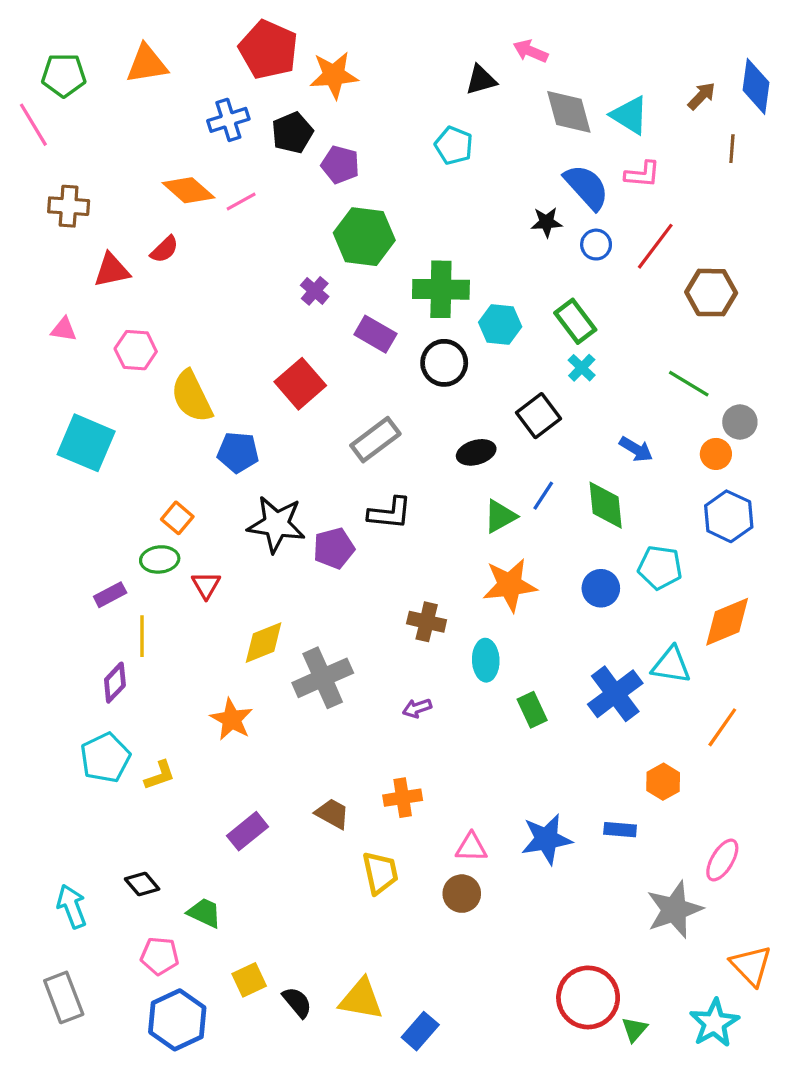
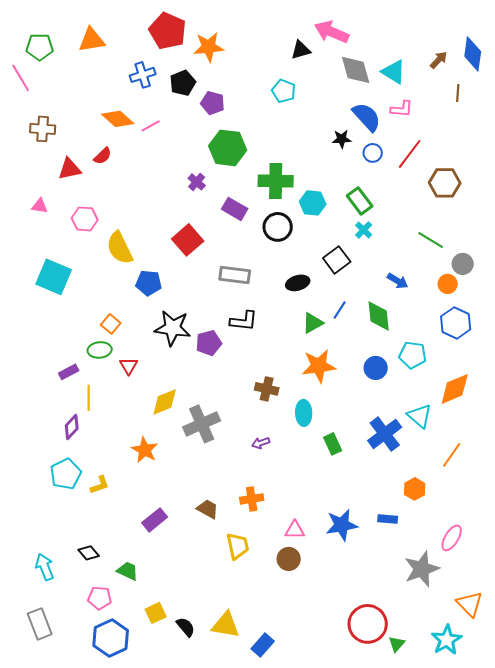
pink arrow: (530, 51) -> (332, 32), size x1.6
gray rectangle: (375, 440) -> (235, 275), turned 44
cyan triangle: (671, 665) -> (420, 416), turned 32

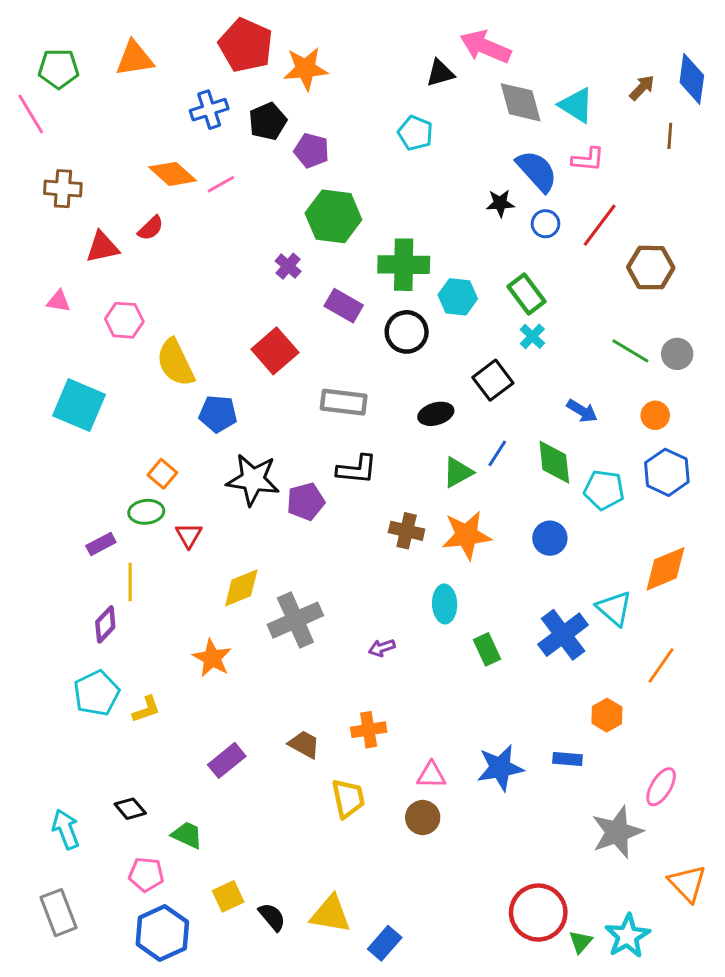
gray circle: (463, 264) -> (677, 354), moved
cyan pentagon: (413, 355) -> (604, 490), moved
brown cross: (267, 389) -> (407, 531), moved
cyan star: (447, 640) -> (627, 936), moved

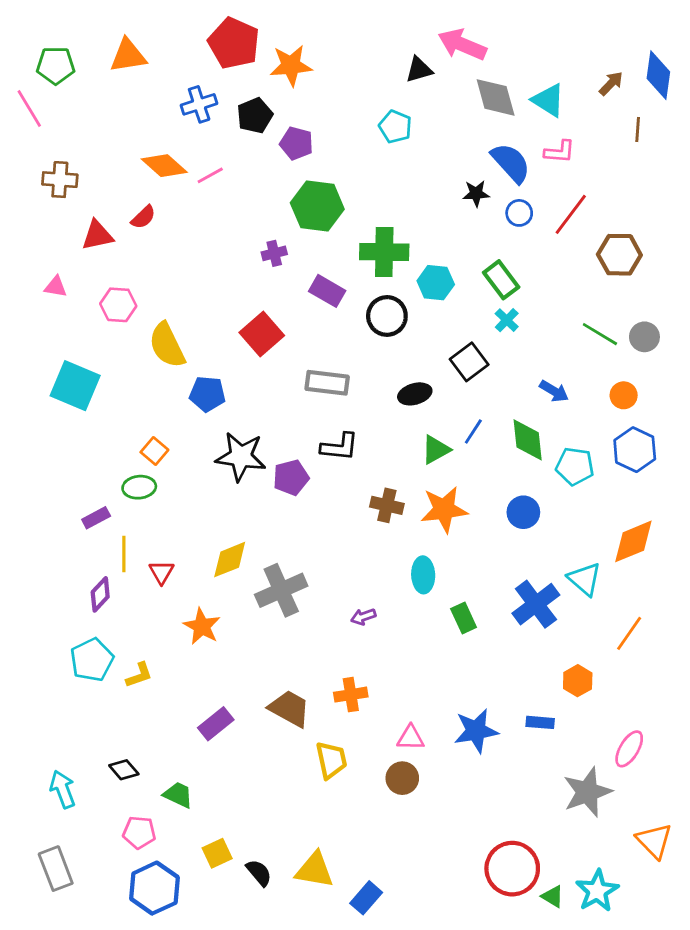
purple cross: (288, 266) -> (274, 253), turned 35
red triangle: (189, 535) -> (161, 572), moved
brown trapezoid: (304, 744) -> (290, 709), size x1.4
green triangle: (581, 942) -> (553, 896), turned -40

